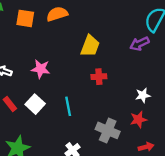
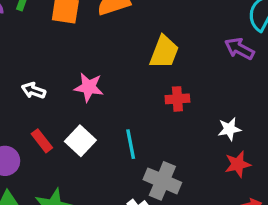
purple arrow: (139, 44) -> (239, 49), turned 54
white star: (143, 95) -> (229, 129), moved
gray cross: (108, 130) -> (162, 181), moved

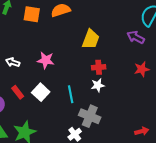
white star: (229, 129) -> (98, 85), moved
red star: (238, 164) -> (142, 69), moved

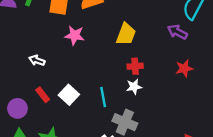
pink star: (46, 60) -> (75, 35), moved

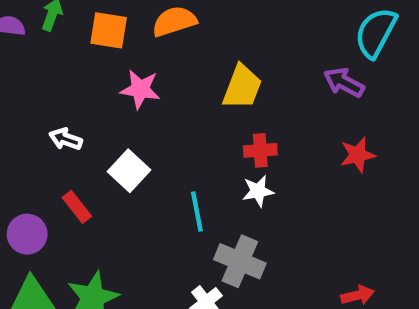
white square: (69, 95) -> (129, 171), moved

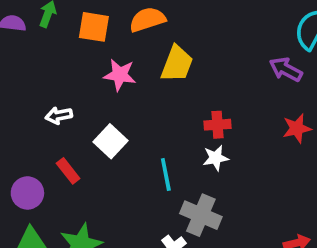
yellow trapezoid: (242, 87) -> (177, 64), moved
white arrow: (66, 139) -> (59, 115), turned -30

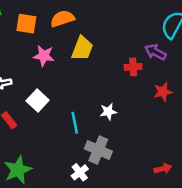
red cross: (217, 125) -> (133, 67), moved

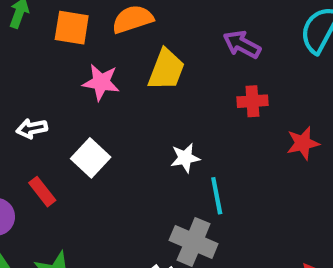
purple arrow: (155, 52) -> (242, 44), moved
white star: (108, 112) -> (185, 158), moved
cyan line: (75, 123) -> (217, 196), moved

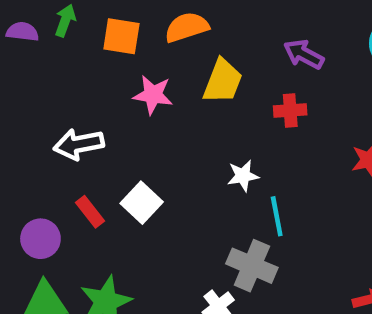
red cross: (252, 101) -> (290, 110), moved
white arrow: (32, 128) -> (79, 144), size x1.5
white square: (91, 158) -> (142, 203), moved

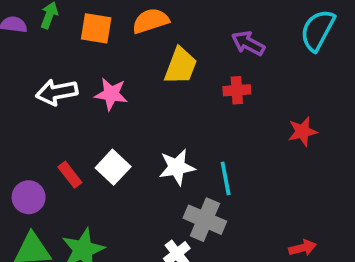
pink star: (153, 95) -> (111, 94), moved
white arrow: (79, 144) -> (57, 92), moved
white star: (243, 176) -> (177, 167), moved, size x1.4

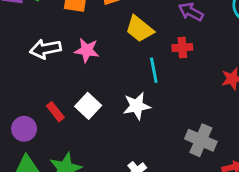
yellow trapezoid: (181, 66) -> (140, 29), turned 108
cyan line: (226, 178) -> (154, 70), moved
gray cross: (205, 220) -> (201, 140), moved

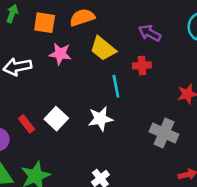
pink star: (87, 50) -> (60, 54), moved
gray cross: (201, 140) -> (164, 133), moved

